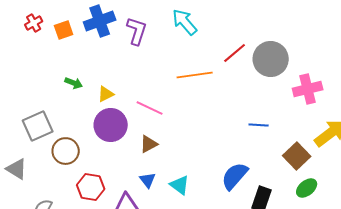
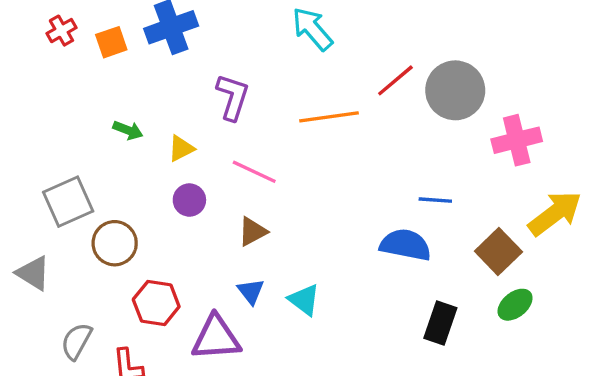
purple L-shape: (137, 31) -> (233, 97), moved
purple circle: (111, 125) -> (189, 200), size x0.6
blue semicircle: (235, 176) -> (405, 245), moved, turned 60

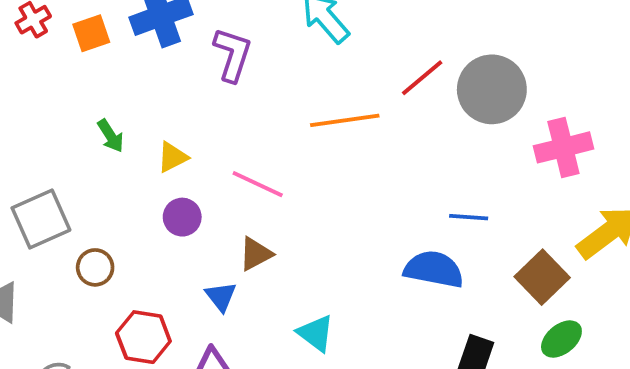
purple L-shape: (233, 97) -> (233, 55), moved
green arrow: (128, 130) -> (111, 136), turned 36
brown circle: (115, 243) -> (95, 267), size x0.7
blue triangle: (251, 291) -> (221, 296), moved

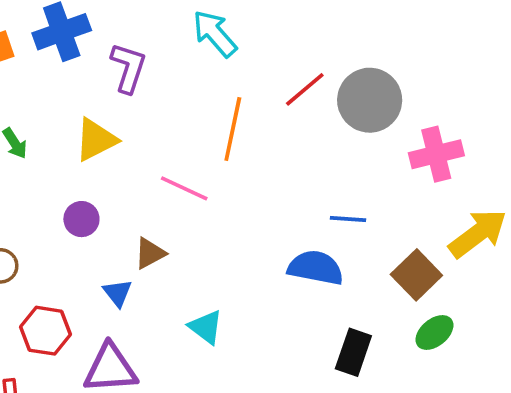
orange line: (345, 120) -> (233, 129), turned -70
yellow triangle: (173, 157) -> (96, 140), moved, size x1.5
pink line: (258, 184) -> (184, 188), moved

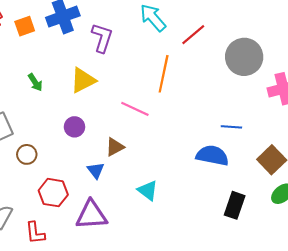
red line: (305, 89) -> (193, 35), moved

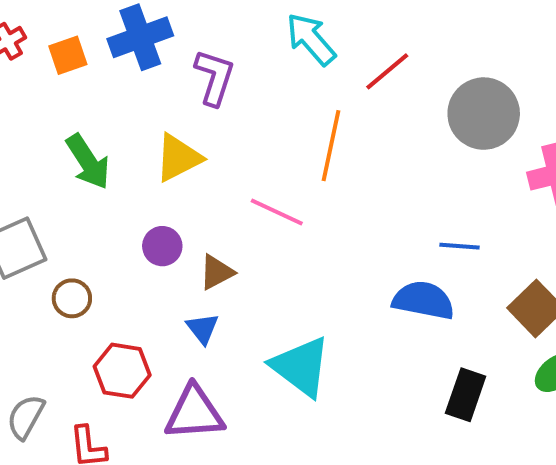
green arrow: (35, 82) -> (88, 162), size x1.6
brown triangle: (115, 147) -> (217, 272), moved
cyan triangle: (148, 190) -> (301, 367), size x1.6

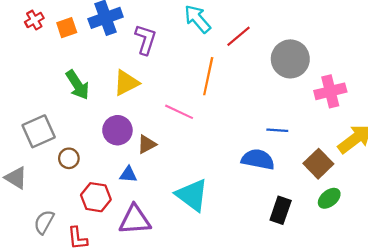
purple circle: (162, 246) -> (117, 130), size x1.4
blue triangle: (202, 328) -> (128, 175), moved, turned -48

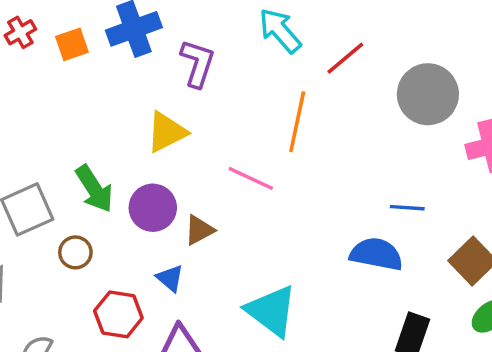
green arrow: (78, 85) -> (94, 189), moved
blue triangle: (128, 175) -> (170, 278), turned 36

